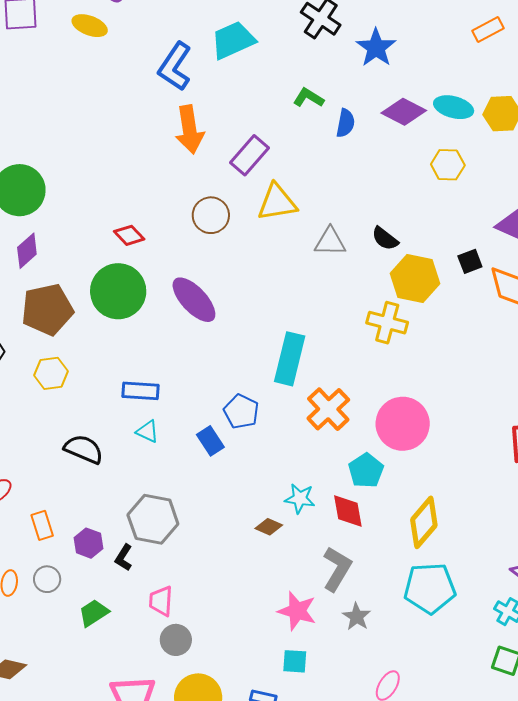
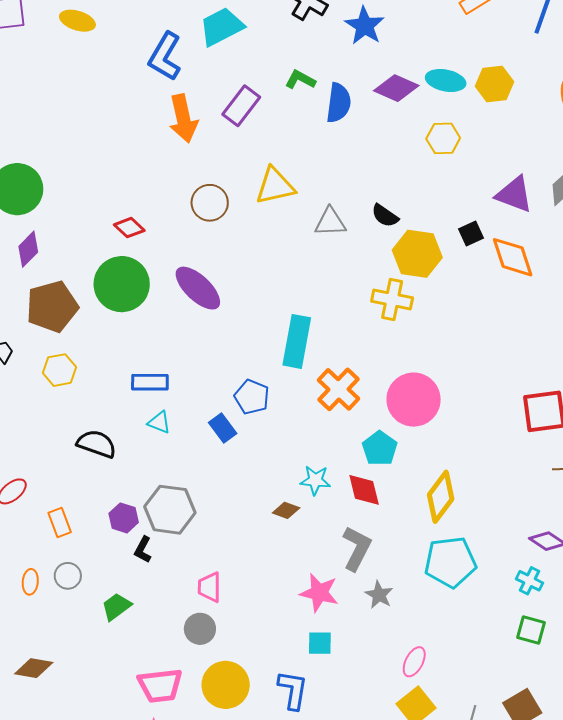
blue semicircle: (345, 123) -> (339, 103), size x1.4
purple rectangle: (250, 155) -> (241, 106), moved
purple hexagon: (89, 543) -> (124, 518), moved
pink trapezoid: (161, 601) -> (210, 587), moved

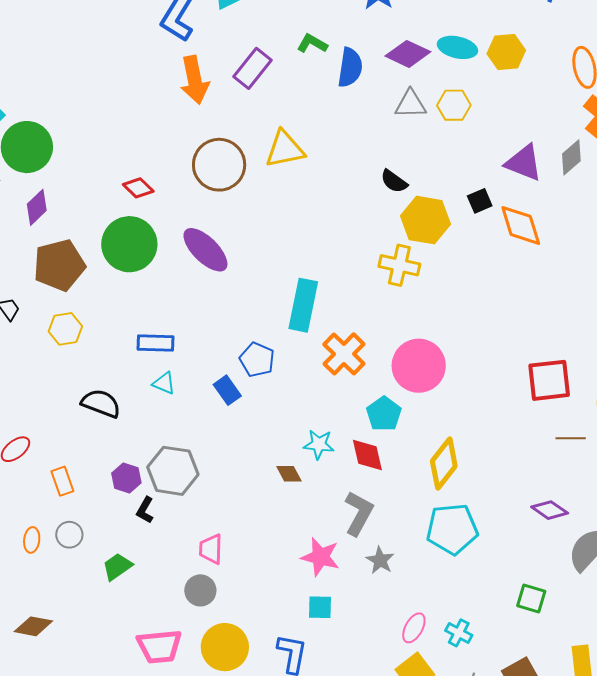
brown circle: (210, 203) -> (219, 165), size x1.4
gray triangle: (330, 222) -> (410, 104), moved
brown diamond: (286, 510) -> (289, 474), turned 40
cyan cross: (529, 581) -> (459, 633), moved

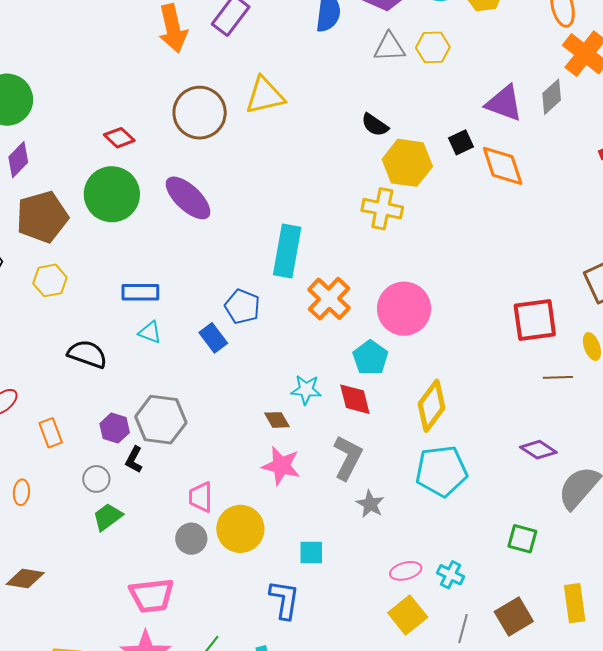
gray circle: (69, 535) -> (96, 479), moved
pink star: (320, 557) -> (281, 466), moved
pink ellipse: (414, 628) -> (406, 571), turned 48
yellow circle: (225, 647) -> (240, 529), moved

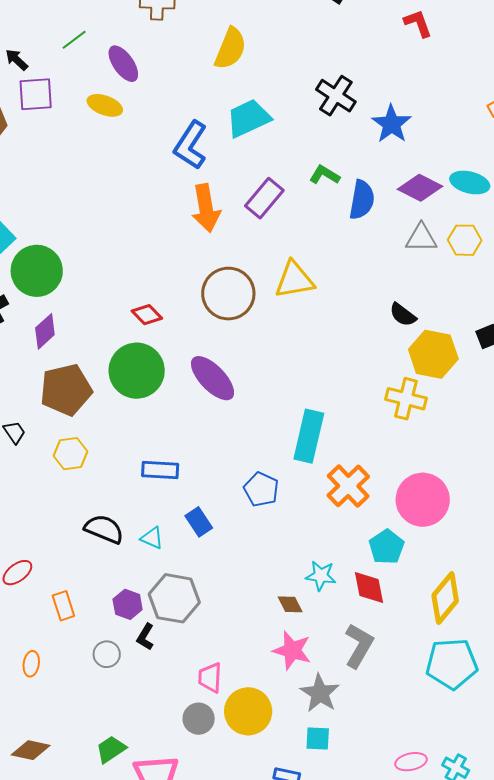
cyan triangle: (150, 332) -> (152, 538), moved
blue rectangle: (213, 338) -> (199, 522), moved
gray star: (370, 504) -> (320, 693), moved, size x1.4
green trapezoid: (108, 517) -> (111, 749), moved

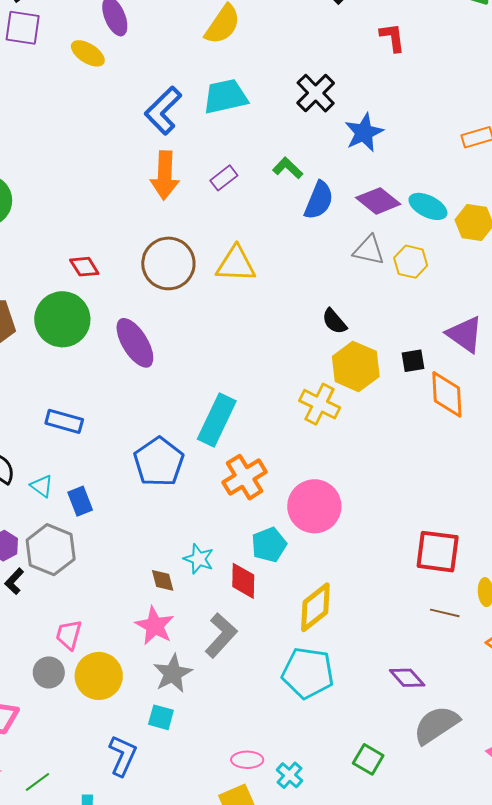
red L-shape: (418, 23) -> (392, 37), moved
purple rectangle: (264, 198) -> (224, 178), size x0.7
blue pentagon: (261, 489) -> (159, 462), size x1.4
blue rectangle: (199, 522) -> (80, 501), moved

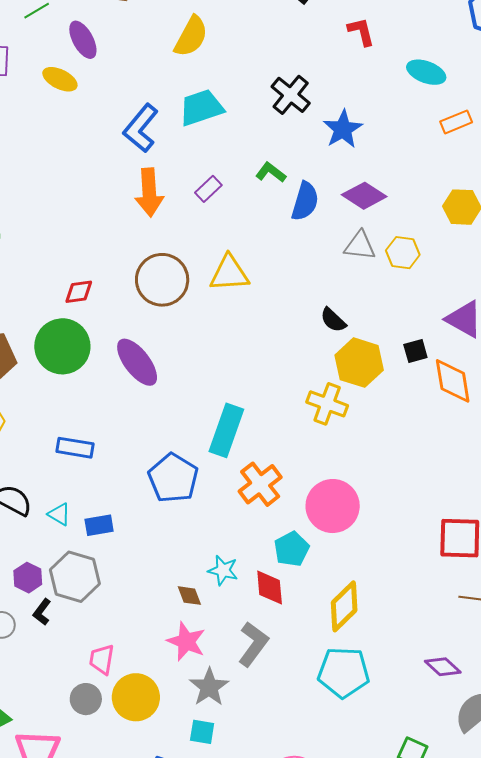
cyan ellipse: (428, 206) -> (426, 72), moved
red diamond: (84, 267) -> (79, 292), turned -60
blue rectangle: (80, 501) -> (99, 525), turned -72

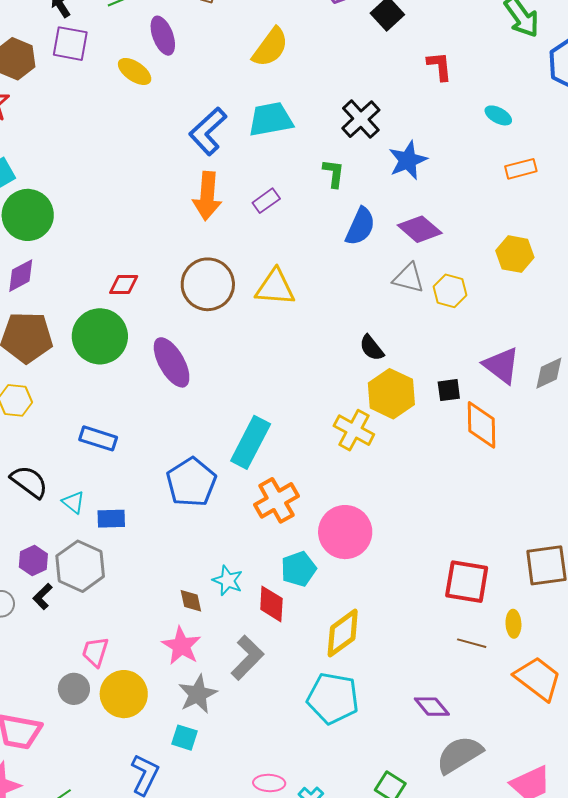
cyan ellipse: (426, 72) -> (498, 115), size x0.7
green L-shape: (271, 172) -> (334, 173), moved, turned 52

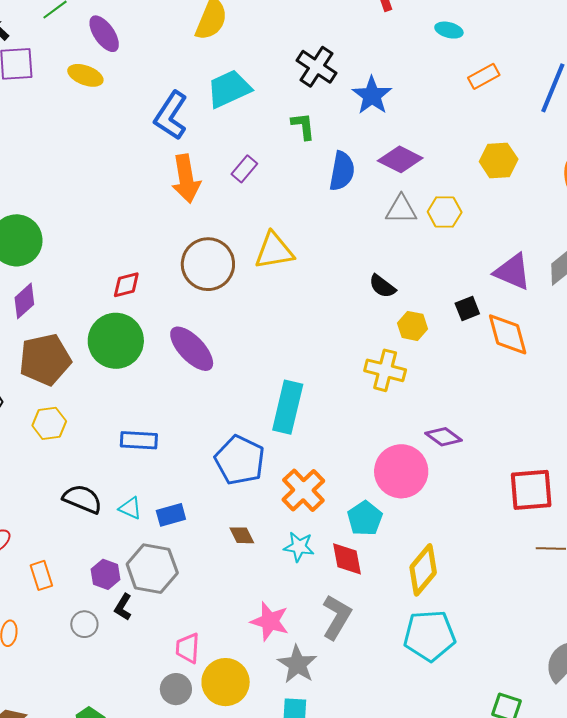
yellow hexagon: (391, 394) -> (413, 326), size x0.6
orange cross: (276, 500) -> (303, 490), moved
brown diamond: (191, 601) -> (242, 535), moved
purple diamond: (432, 707) -> (444, 437), moved

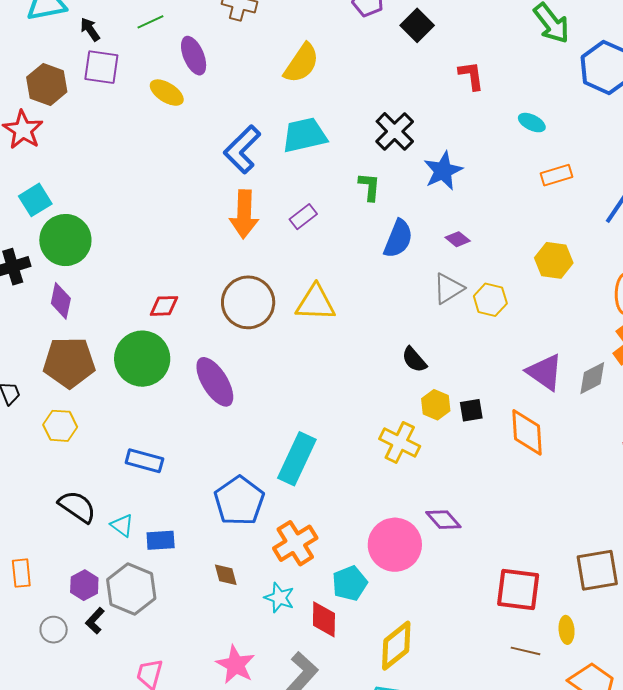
purple diamond: (400, 159) -> (458, 239), size x0.6
gray triangle: (401, 209) -> (448, 288), turned -44
purple diamond: (24, 301) -> (61, 301), turned -48
black square: (467, 308) -> (471, 410), moved

